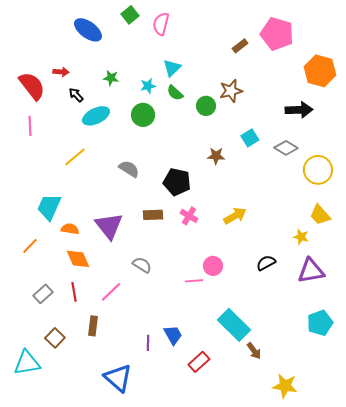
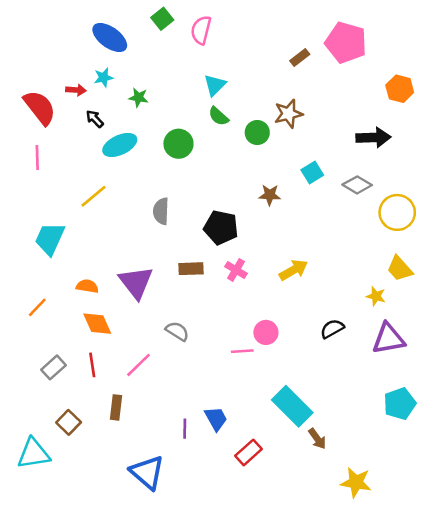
orange hexagon: (320, 71) -> (400, 89), size x0.7
cyan star: (148, 86) -> (104, 77), moved
gray semicircle: (129, 169) -> (161, 211), turned -120
cyan trapezoid: (49, 207) -> (50, 239), moved

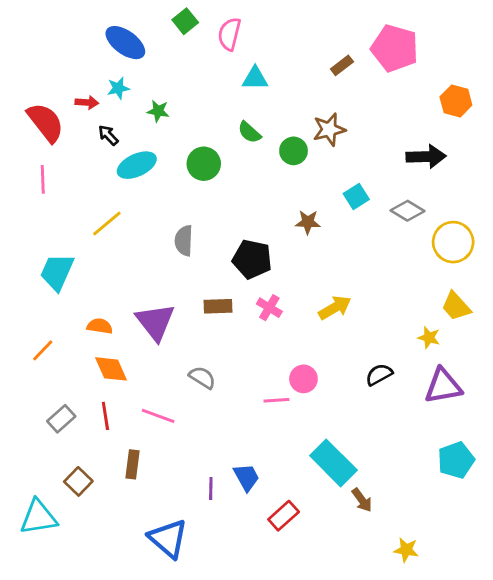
cyan triangle: (215, 85) -> (255, 78), moved, turned 45
pink line: (138, 365) -> (158, 416), turned 64
yellow star: (356, 482) -> (406, 550), size x0.7

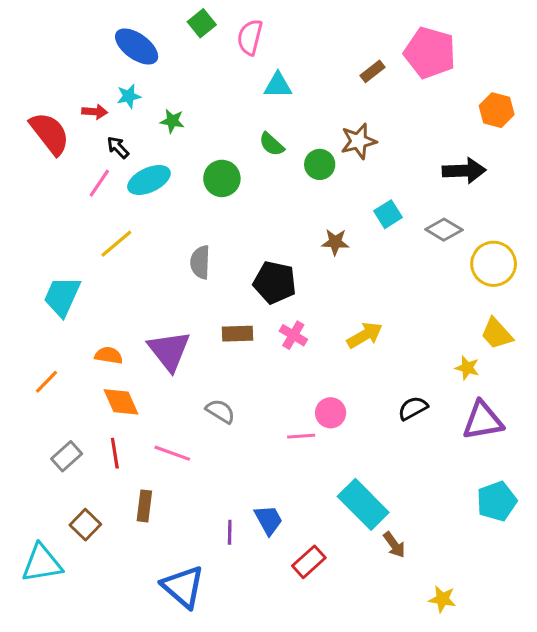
pink line: (43, 179) -> (99, 183), moved, turned 36

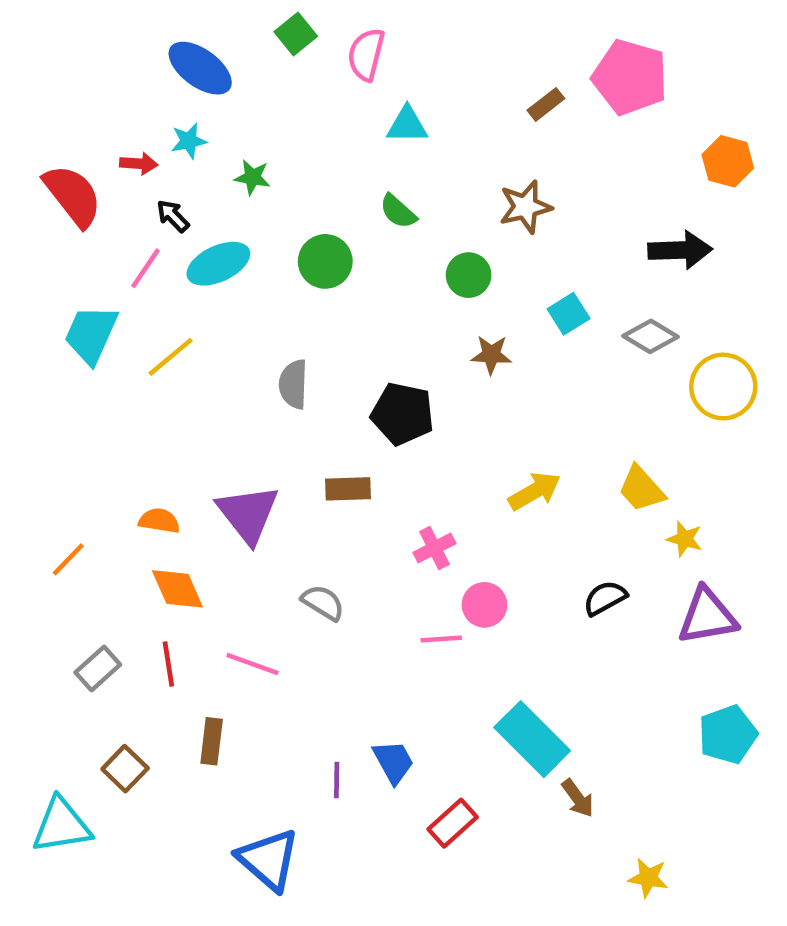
green circle: (320, 164) -> (469, 275), moved
cyan trapezoid: (62, 296) -> (91, 334), moved
yellow trapezoid: (497, 334) -> (641, 489), moved
pink cross: (293, 335) -> (434, 548), moved, turned 32

